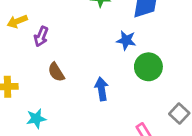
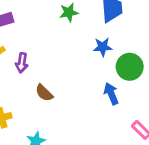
blue arrow: (102, 89) -> (111, 94), moved

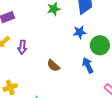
brown semicircle: (44, 93) -> (53, 66), moved

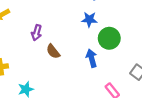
purple arrow: (22, 47) -> (37, 33), moved

